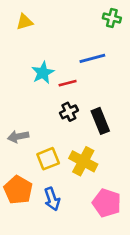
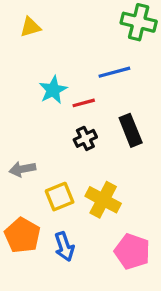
green cross: (112, 18) -> (139, 22), size x1.5
black rectangle: (100, 121) -> (131, 130), moved

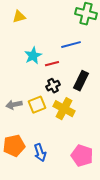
black rectangle: (131, 130) -> (81, 81), turned 48
yellow square: (60, 197) -> (37, 105), moved
yellow cross: (103, 200) -> (64, 109), moved
orange pentagon: (22, 235) -> (14, 146), turned 30

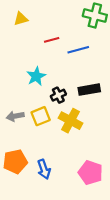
cyan star: (33, 56) -> (36, 76), moved
red line: (52, 64) -> (52, 40), moved
black rectangle: (81, 81) -> (89, 90), turned 54

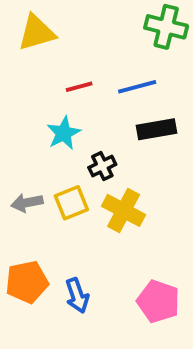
yellow triangle: (21, 19) -> (37, 33), size x1.5
red line: (52, 40) -> (79, 87), moved
black rectangle: (89, 90) -> (156, 129), moved

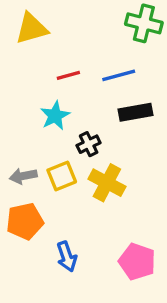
orange pentagon: (27, 282) -> (25, 221), moved

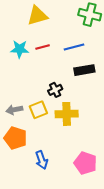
yellow triangle: (32, 28) -> (37, 16), moved
cyan star: (55, 116) -> (20, 49), moved, turned 30
yellow cross: (107, 183) -> (67, 114), turned -30
orange pentagon: (25, 221) -> (15, 138), turned 30

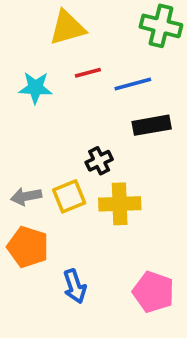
red line: (43, 47) -> (88, 73), moved

